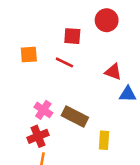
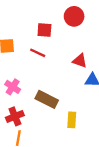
pink cross: (43, 110) -> (13, 87), moved

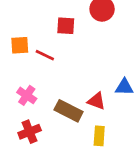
red line: (38, 53) -> (45, 55), moved
red triangle: (80, 61) -> (96, 101), moved

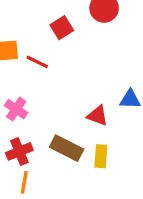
red square: (66, 26) -> (62, 28), turned -36
brown rectangle: (69, 111) -> (67, 148), moved

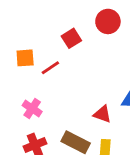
red line: (37, 62) -> (50, 68), turned -60

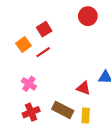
red square: (71, 38) -> (44, 29), moved
orange square: (25, 58) -> (23, 44), turned -32

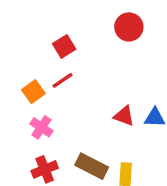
orange square: (23, 44) -> (33, 92), moved
red triangle: (83, 88) -> (124, 116), moved

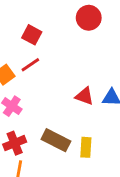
red square: (64, 46) -> (32, 35), turned -30

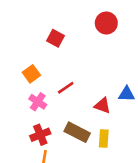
red line: (30, 65) -> (66, 88), moved
red triangle: (84, 96) -> (102, 106), moved

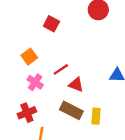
red triangle: (102, 106) -> (76, 85), moved
red cross: (40, 135) -> (27, 113), moved

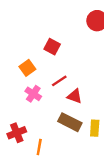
red square: (51, 24) -> (52, 47), moved
red cross: (27, 113) -> (17, 133), moved

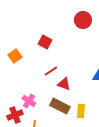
orange square: (27, 68) -> (15, 56), moved
pink cross: (33, 94) -> (29, 101), moved

